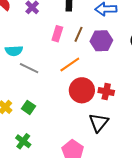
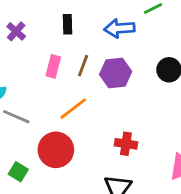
red circle: (82, 90) -> (56, 150), moved

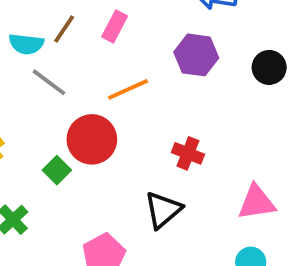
brown line: (83, 66) -> (64, 29), moved
green square: (18, 172) -> (57, 170), moved

